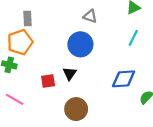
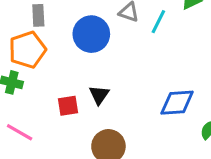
cyan line: (133, 38) -> (158, 22), moved
blue circle: (80, 44) -> (91, 34), moved

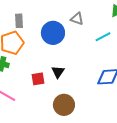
cyan line: (158, 22) -> (103, 37), moved, turned 35

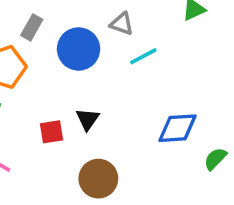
gray rectangle: (19, 21) -> (32, 27), moved, turned 32
cyan line: (103, 37) -> (143, 56), moved

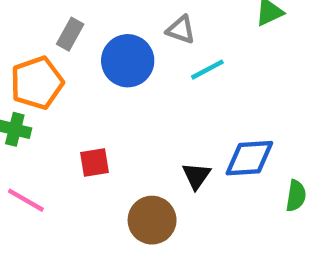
black triangle: (88, 119) -> (196, 176), moved
green semicircle: (215, 159) -> (296, 196), turned 145

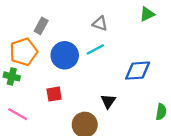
blue circle: (128, 61) -> (65, 55), moved
cyan line: (207, 70) -> (95, 49), moved
blue diamond: (249, 158) -> (138, 71), moved

